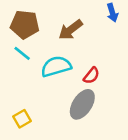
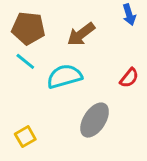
red semicircle: (91, 76) -> (129, 78), moved

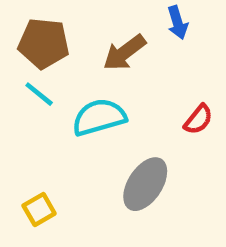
blue arrow: (129, 15) -> (178, 23), moved

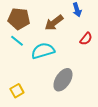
red semicircle: (198, 119) -> (86, 39), moved

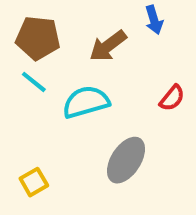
red semicircle: (86, 39) -> (172, 98), moved

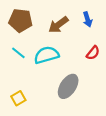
blue arrow: (154, 20) -> (88, 19), moved
cyan line: (34, 82) -> (18, 53), moved

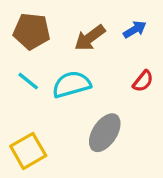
blue arrow: (88, 19) -> (135, 30), turned -104
yellow square: (18, 98) -> (28, 151), size x1.5

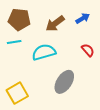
cyan line: (28, 81) -> (14, 42), moved, turned -48
red semicircle: (143, 81) -> (88, 50), turned -80

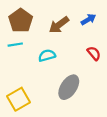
brown pentagon: (19, 19) -> (21, 21), turned 30
cyan semicircle: (44, 52) -> (47, 55), size x0.7

